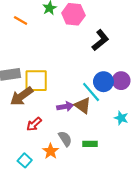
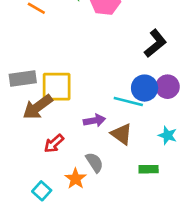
black L-shape: (100, 40) -> (155, 43), moved
cyan line: (91, 92) -> (128, 102), turned -35
brown triangle: (83, 106) -> (122, 134), moved
green rectangle: (90, 144) -> (149, 169), moved

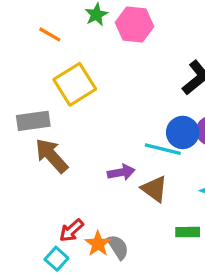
yellow square: (57, 87) -> (75, 84), moved, turned -32
brown arrow: (38, 107) -> (51, 156), turned 84
red arrow: (54, 143) -> (71, 230), moved
gray semicircle: (94, 162) -> (118, 247), moved

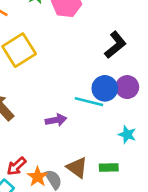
brown triangle: (154, 189) -> (77, 168), moved

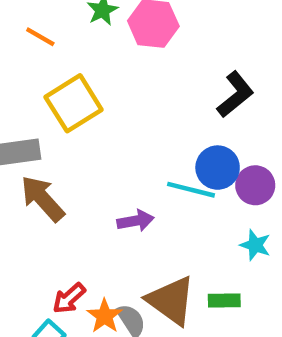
purple circle: (127, 87) -> (255, 185), moved
brown triangle: (77, 168) -> (171, 300), size x1.4

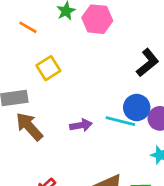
yellow square: (74, 103) -> (48, 68), size x0.7
purple arrow: (136, 221) -> (81, 125), moved

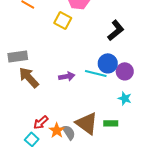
yellow square: (48, 68) -> (63, 20), moved, turned -30

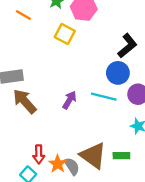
blue circle: (108, 63) -> (118, 73), moved
purple arrow: (67, 76) -> (69, 100), turned -49
red arrow: (41, 122) -> (39, 154), turned -49

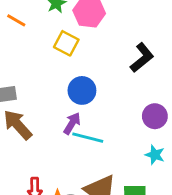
blue circle: (118, 73) -> (82, 90), moved
cyan line: (104, 97) -> (88, 138), moved

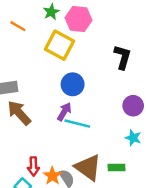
yellow square: (66, 43) -> (60, 45), size x1.4
black L-shape: (142, 58) -> (122, 57), turned -35

